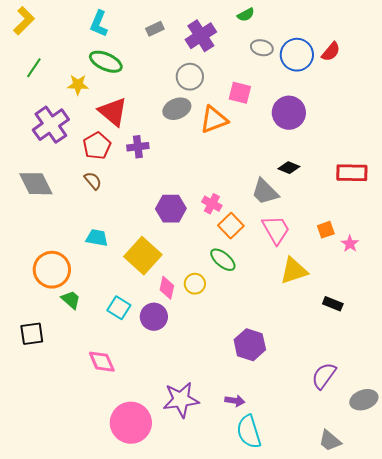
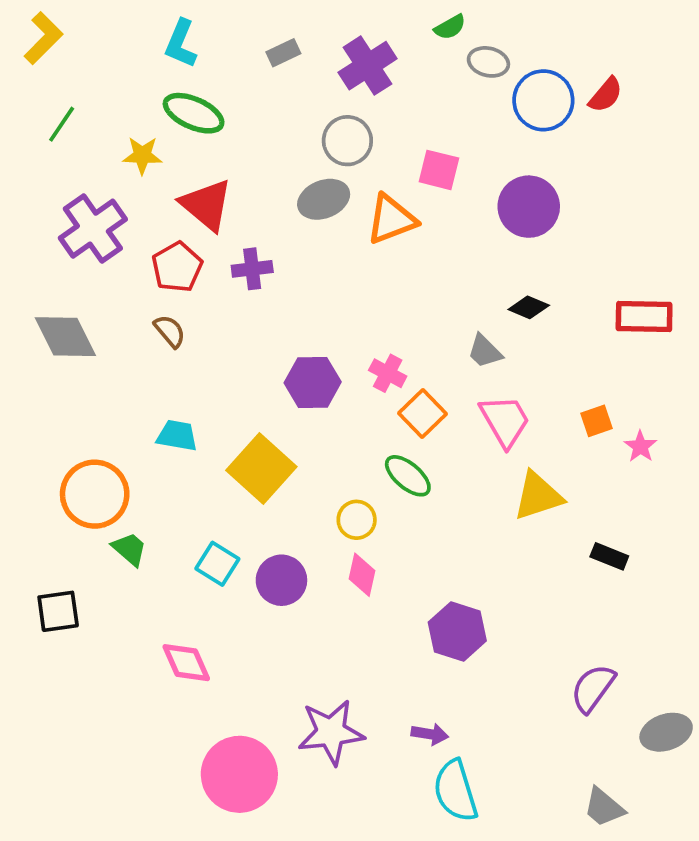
gray ellipse: (262, 48) -> (488, 62), moved
gray trapezoid: (265, 192) -> (485, 351), size x0.7
pink diamond: (167, 288) -> (362, 575), moved

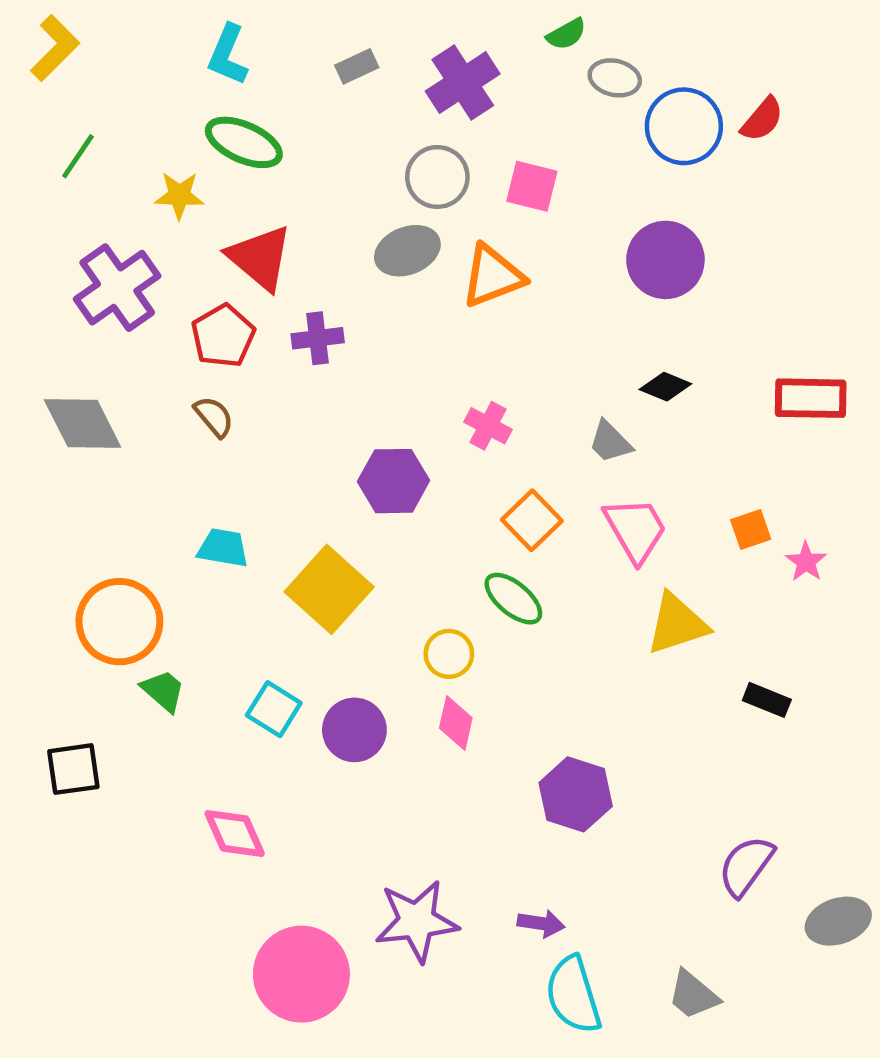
pink square: (439, 170) -> (532, 186), moved
pink cross: (388, 373) -> (488, 426), moved
gray trapezoid: (604, 807) -> (693, 995), moved

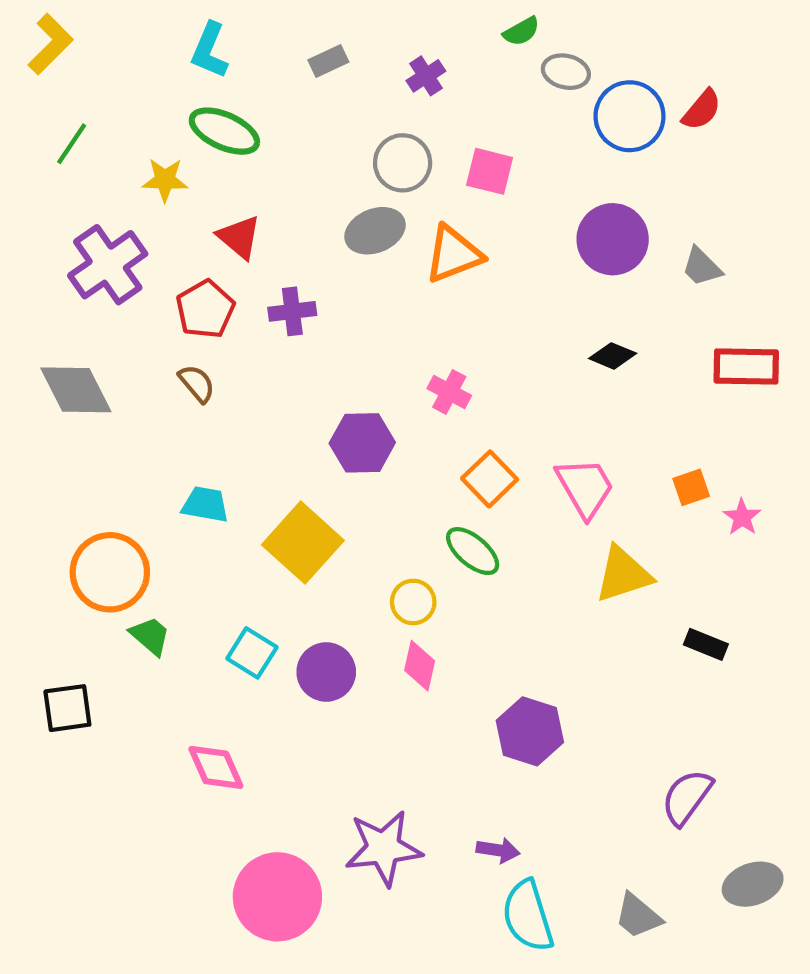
purple cross: (463, 83) -> (426, 76), size x0.6
red triangle: (260, 258) -> (239, 237), size x0.7
gray trapezoid: (610, 442) -> (702, 267), moved
gray ellipse: (838, 921) -> (753, 884), moved

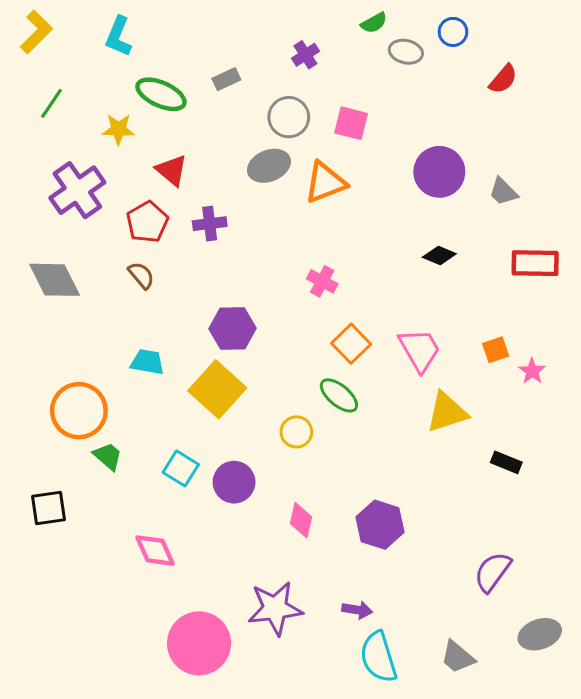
cyan L-shape: (210, 50) -> (118, 36), moved
gray rectangle: (328, 61) -> (226, 79), moved
blue circle: (630, 116) -> (453, 32), moved, size x0.6
purple hexagon: (362, 443) -> (232, 329), moved
pink diamond: (420, 666) -> (301, 520), moved

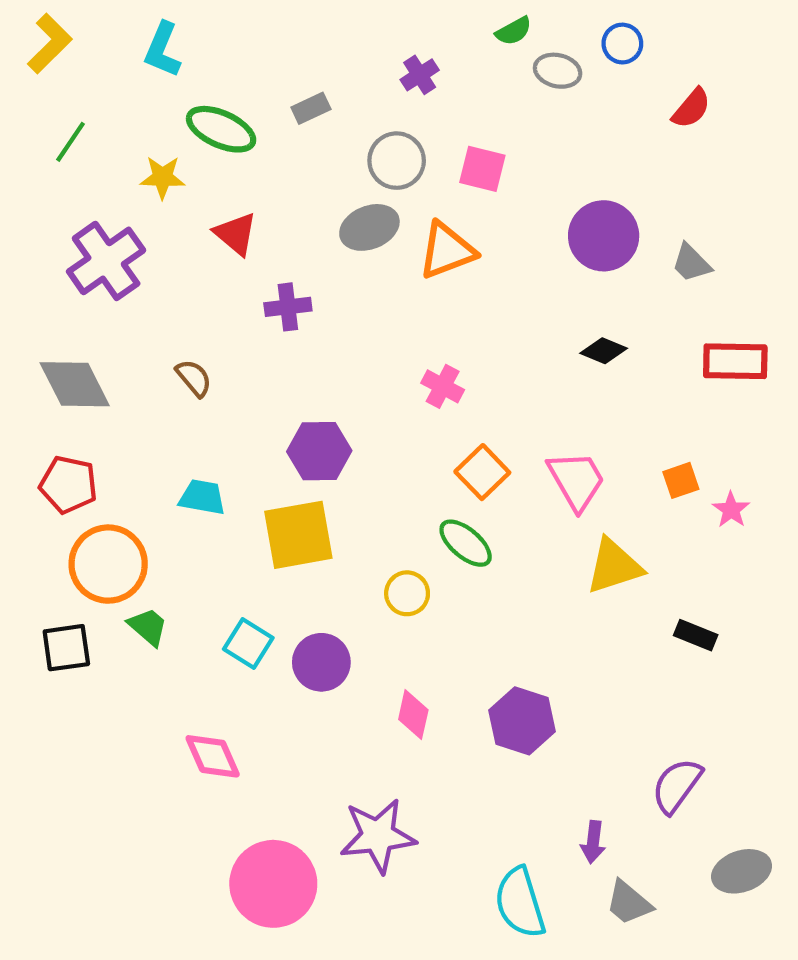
red pentagon: (147, 222) -> (68, 485), moved, turned -30
yellow square: (217, 389) -> (298, 535), turned 38
black square: (48, 508) -> (66, 648), moved
purple arrow: (357, 610) -> (593, 842), moved, turned 88

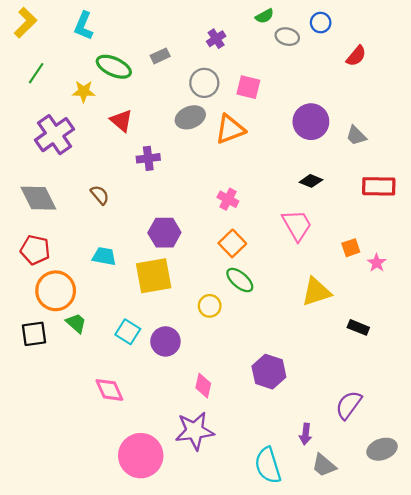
orange square: (482, 472) -> (232, 243), moved
pink trapezoid: (576, 480) -> (297, 225), moved
pink diamond: (413, 715) -> (203, 386), moved

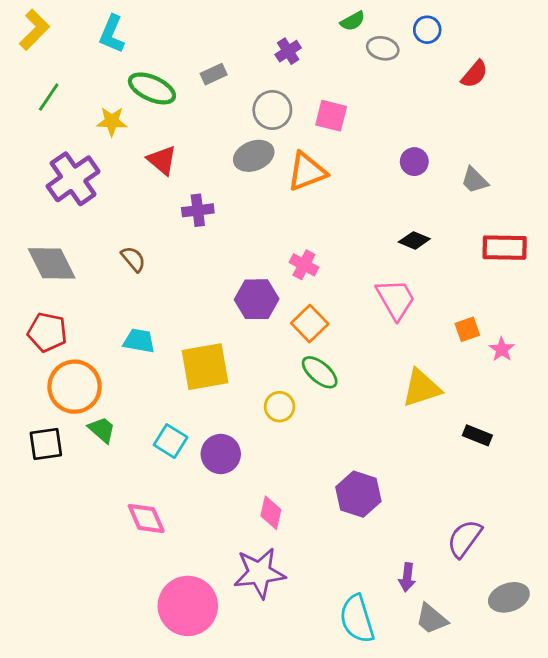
purple circle: (311, 122) -> (414, 162), size x0.6
purple hexagon: (164, 233) -> (257, 299), moved

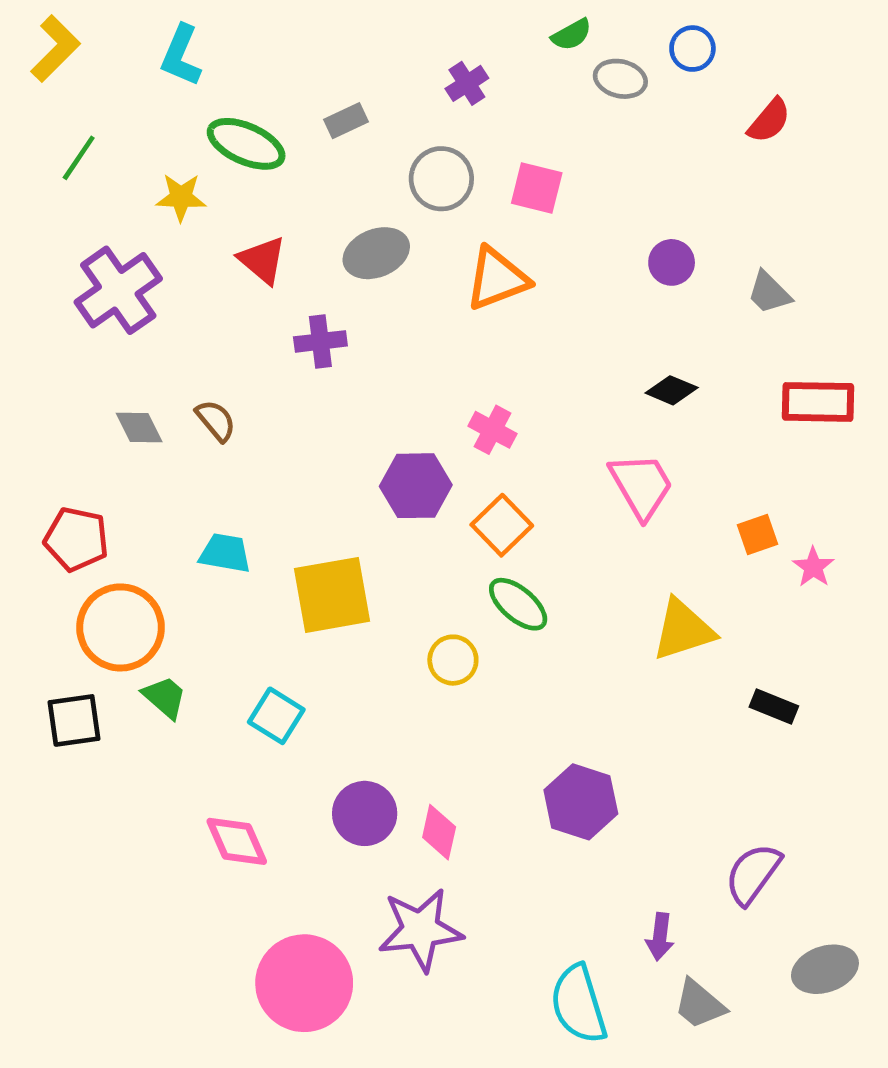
gray ellipse: (254, 156) -> (376, 253), moved
gray diamond: (52, 263) -> (139, 428), moved, size x0.6
purple circle: (221, 454) -> (365, 813), moved

